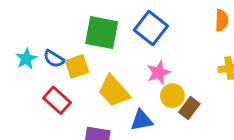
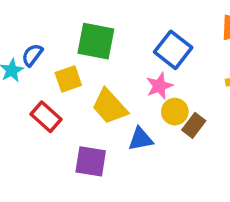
blue square: (151, 28) -> (173, 50), moved
blue semicircle: (54, 59) -> (32, 55), moved, turned 95

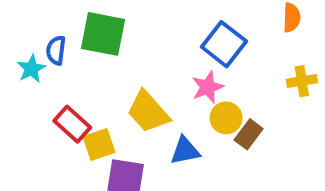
green square: (96, 41) -> (103, 34), moved
blue semicircle: (32, 55) -> (56, 50), turned -30
yellow square: (68, 79) -> (99, 145), moved

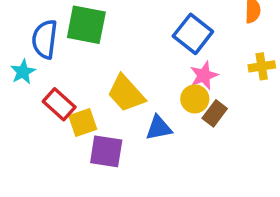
blue semicircle: (56, 50) -> (45, 39), size x1.5
cyan star: (31, 69) -> (23, 72), moved
pink star: (208, 87) -> (204, 75), moved

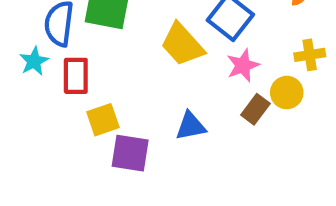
yellow trapezoid: (126, 93) -> (182, 44), moved
yellow circle: (195, 99) -> (287, 93), moved
red rectangle: (59, 104) -> (76, 76), moved, turned 48

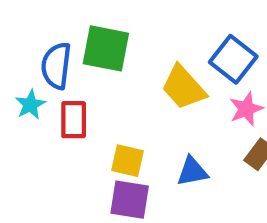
yellow square: (103, 120) -> (127, 161), moved, turned 32

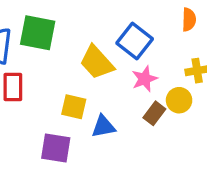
yellow square: (127, 161) -> (74, 107), moved

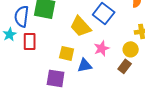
pink star: (145, 79) -> (102, 48), moved
brown rectangle: (154, 113) -> (125, 66), moved

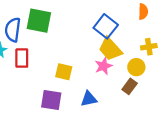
yellow trapezoid: (81, 26) -> (110, 49), moved
blue triangle: (85, 65) -> (89, 99), moved

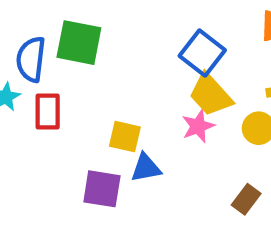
brown rectangle: (130, 86) -> (246, 199), moved
blue triangle: (89, 99) -> (146, 168), moved

